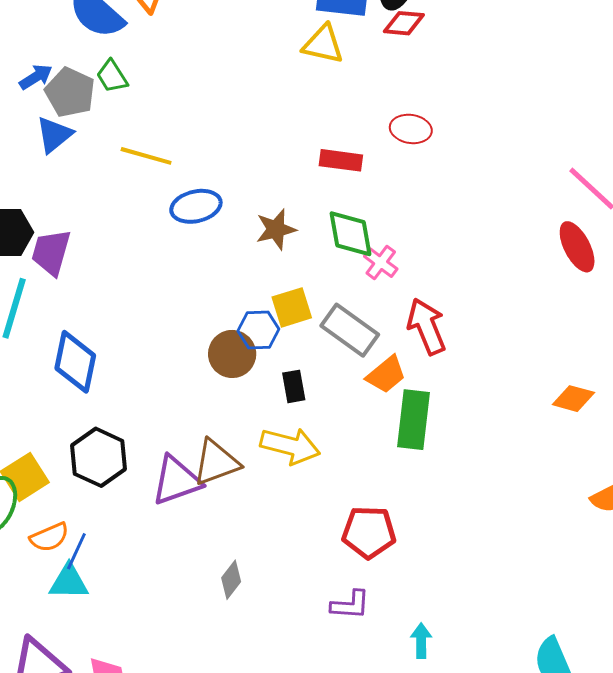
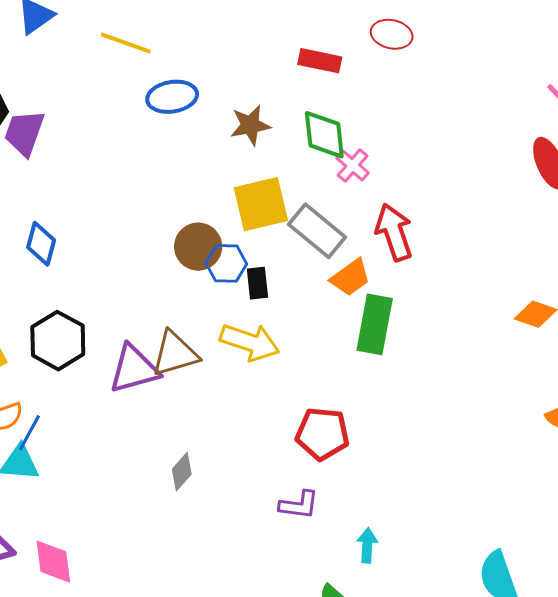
yellow square: (292, 307) -> (261, 204), size x1.4
blue hexagon: (258, 330) -> (226, 263), moved
blue diamond: (75, 362) -> (41, 244), size x0.7

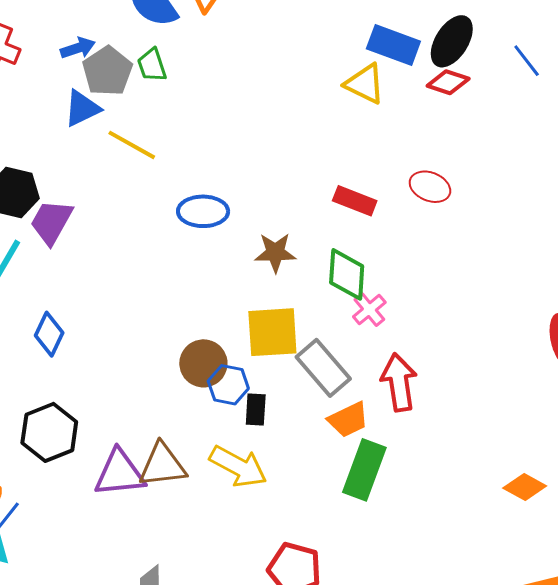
yellow line: (126, 43) -> (132, 145), moved

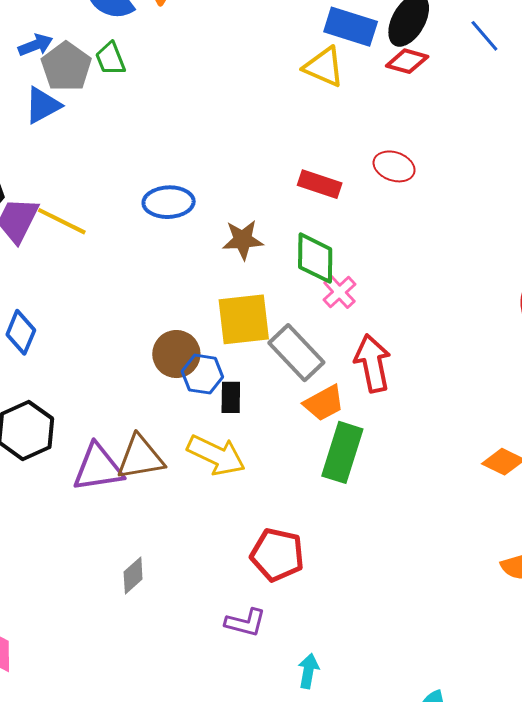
yellow line: (132, 145) -> (62, 221), moved

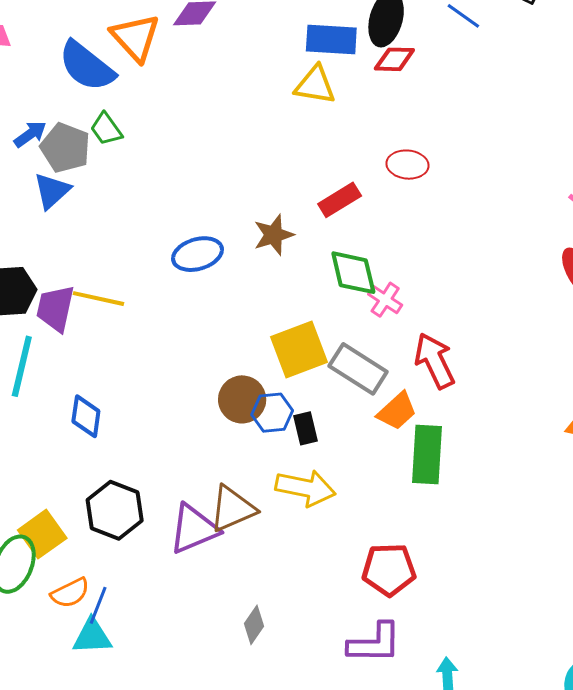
red rectangle: (320, 184) -> (340, 200), turned -36
brown star: (243, 240) -> (274, 235), moved
purple L-shape: (245, 623) -> (374, 643), size x1.4

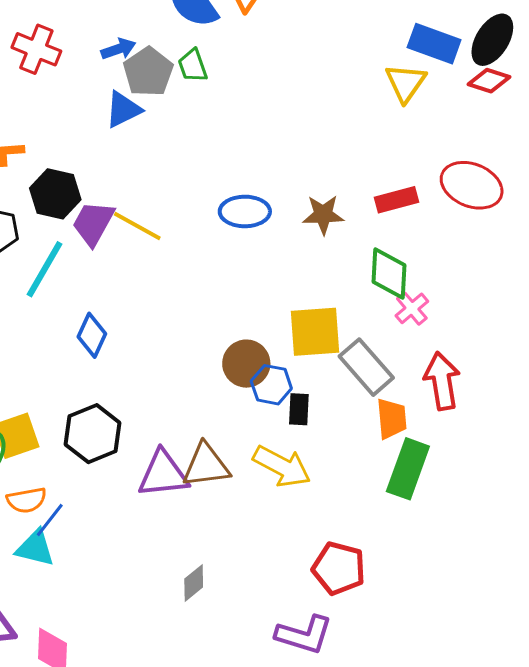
yellow triangle: (315, 85) -> (406, 83), turned 39
red ellipse: (407, 165) -> (472, 185), size x1.5
orange trapezoid: (397, 411) -> (392, 419), turned -69

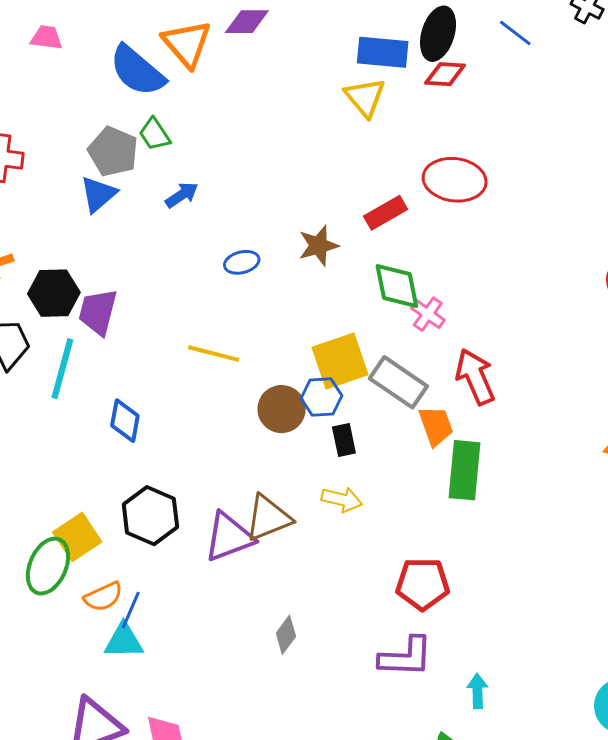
blue arrow: (118, 49) -> (182, 195), moved
blue ellipse: (245, 211) -> (242, 262), size x0.7
yellow line: (137, 226) -> (214, 354), moved
blue hexagon: (271, 385) -> (322, 397), moved
yellow arrow: (282, 466) -> (342, 500), size x0.7

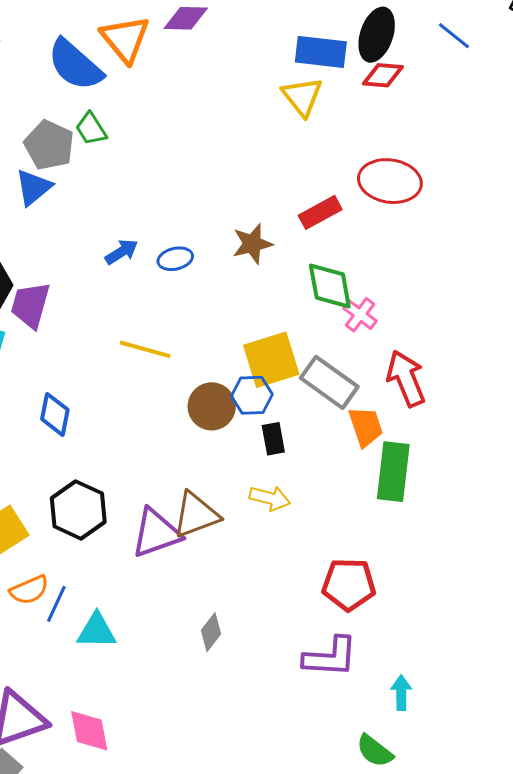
blue arrow: (182, 195) -> (122, 252), moved
cyan triangle: (124, 641) -> (97, 631), moved

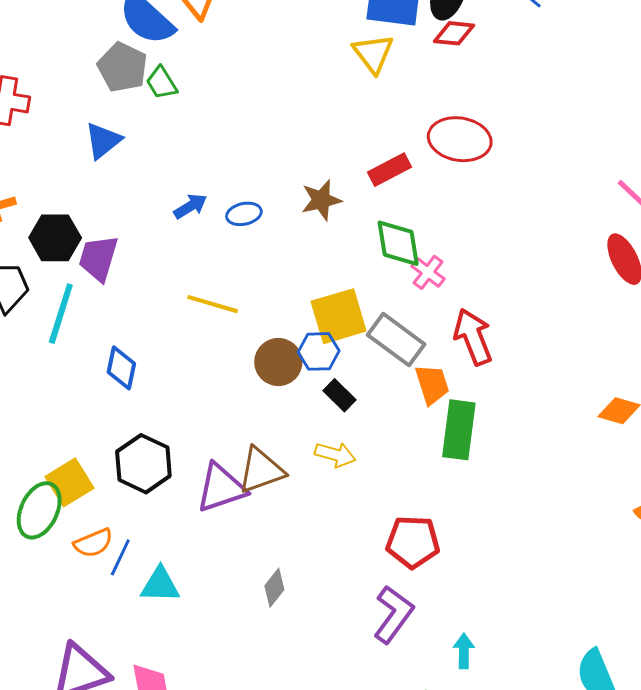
gray pentagon: (49, 145) -> (122, 67), moved
black rectangle: (273, 439) -> (340, 395), turned -36
purple L-shape: (330, 657) -> (393, 614), turned -58

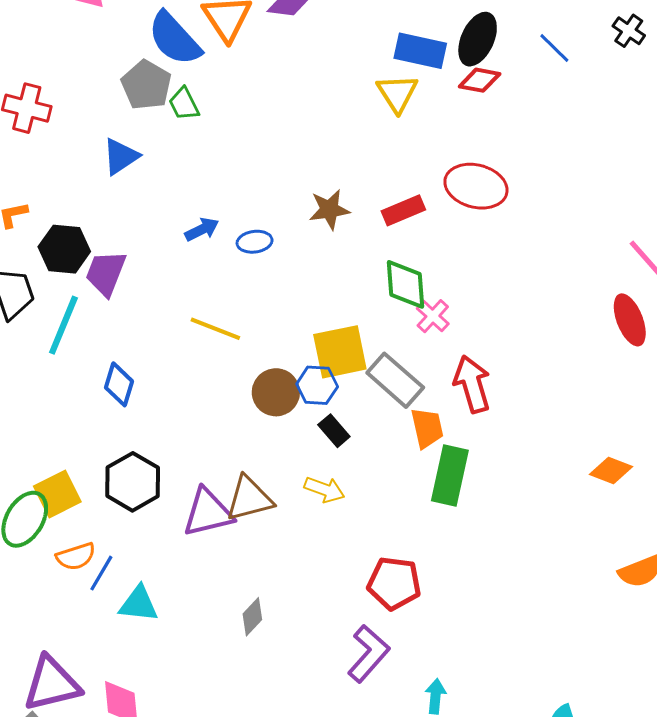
brown star: (321, 200) -> (329, 210), moved

